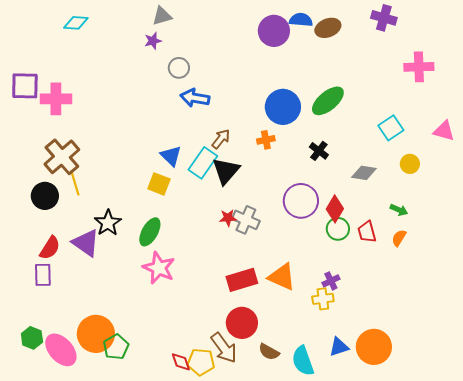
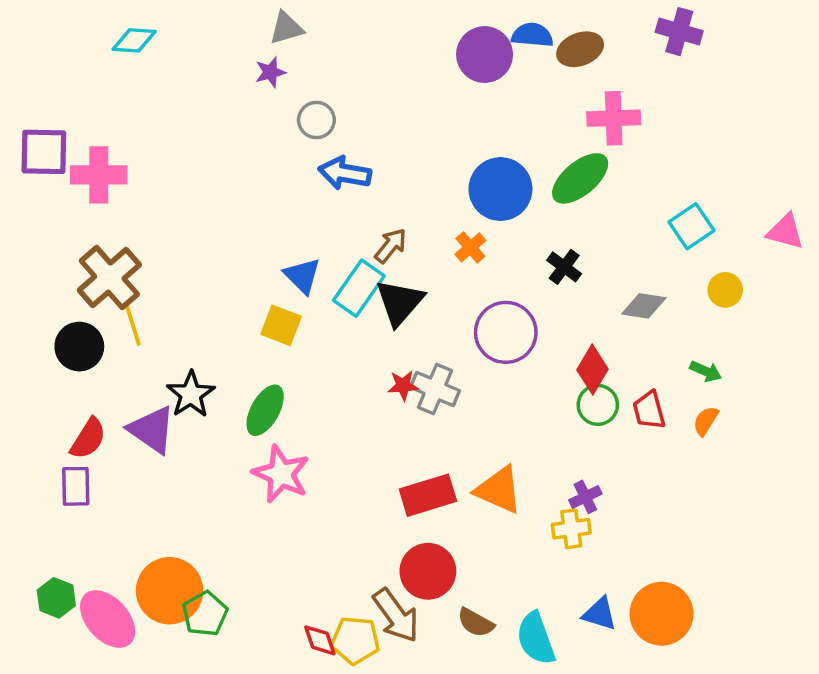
pink cross: (419, 67) -> (614, 118), moved
orange cross: (266, 140) -> (470, 247), turned -30
purple circle: (301, 201) -> (506, 332), moved
blue triangle: (339, 347) -> (600, 614), turned 35

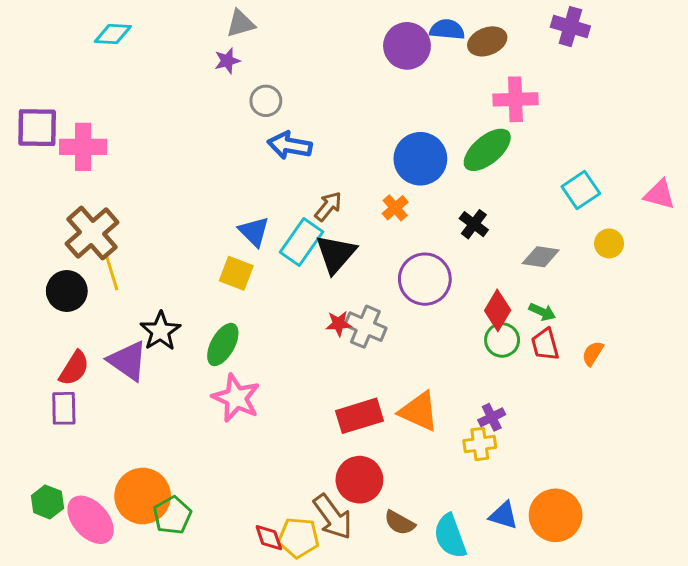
green arrow: (706, 371) -> (542, 312), moved

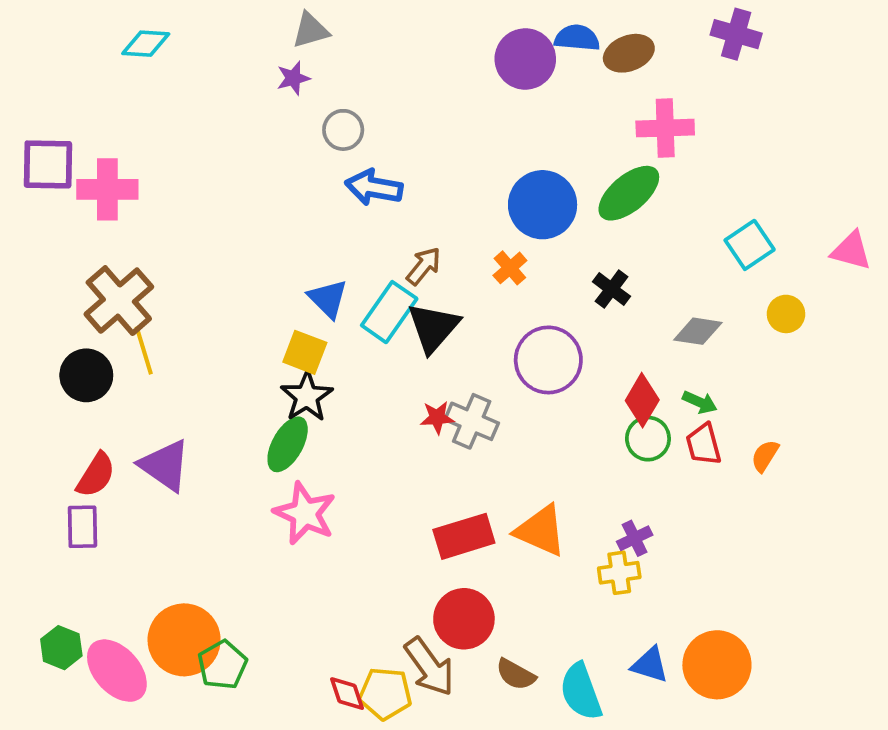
black star: (160, 331) -> (307, 396), moved

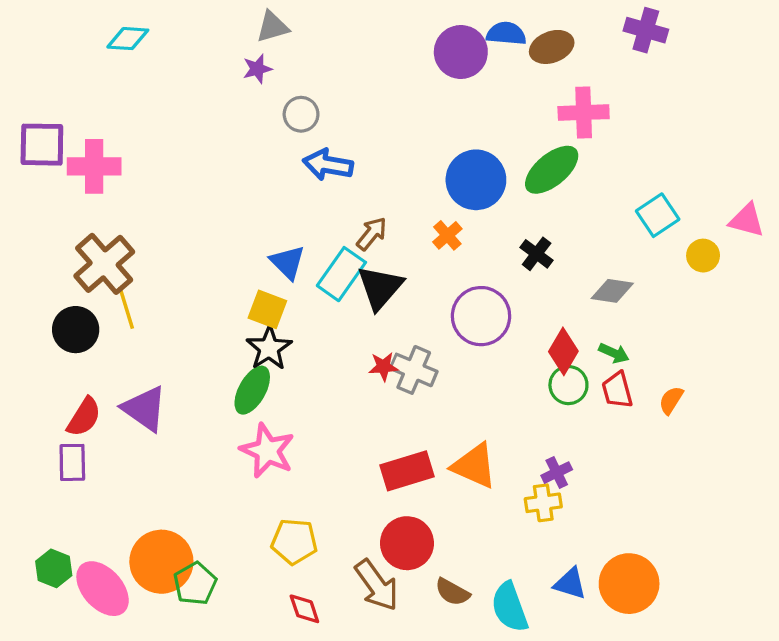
yellow circle: (786, 314) -> (703, 256), moved
yellow pentagon: (385, 694) -> (294, 541), moved

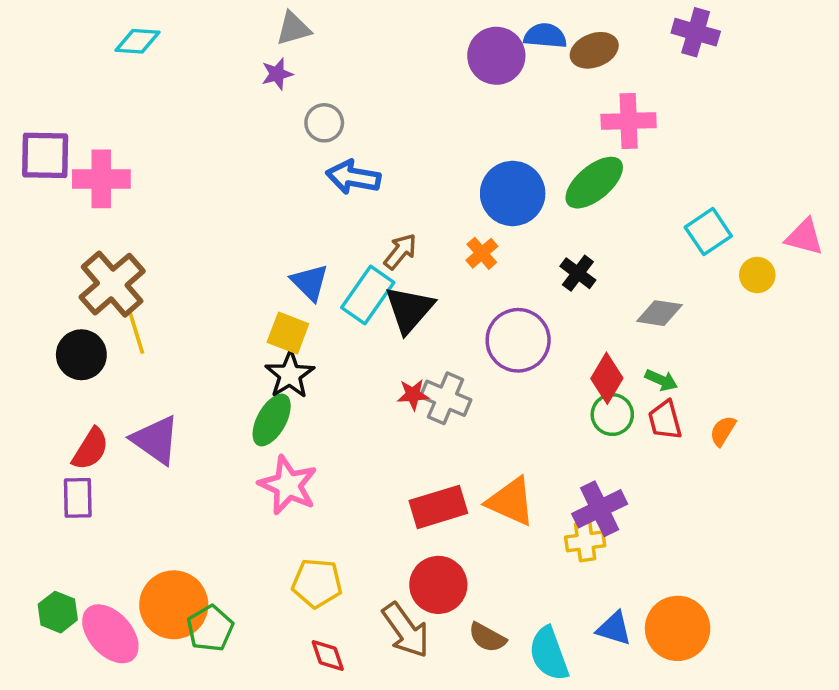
purple cross: (557, 473) -> (600, 509), size x1.6

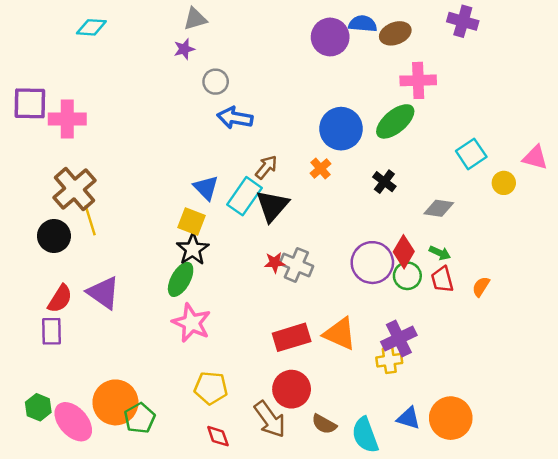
purple circle: (518, 340) -> (372, 263), moved

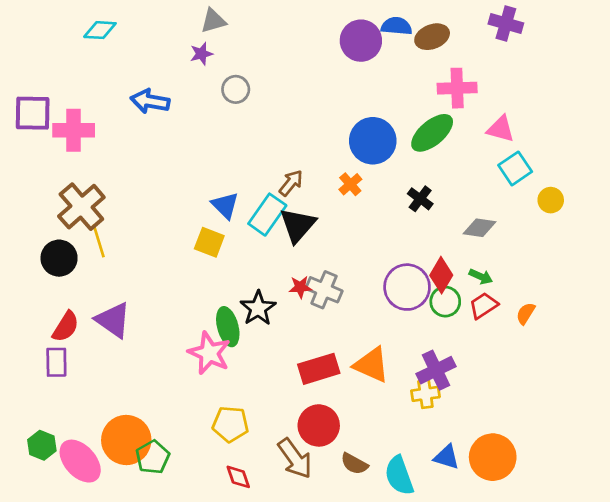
blue arrow: (235, 118) -> (150, 101), moved
pink triangle: (535, 158) -> (501, 129), moved
black star: (193, 249) -> (258, 308), moved
green ellipse: (181, 279) -> (228, 327), moved, turned -44
red trapezoid: (442, 279) -> (483, 306), turned 72

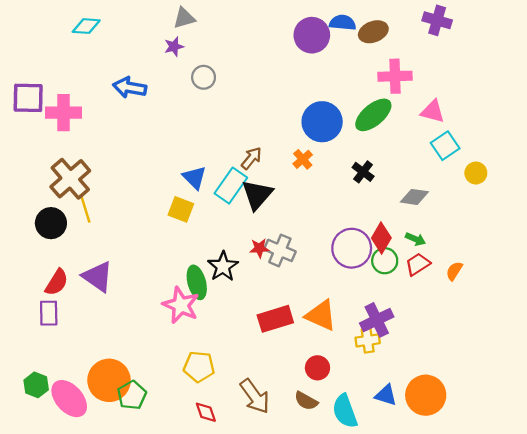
red circle: (319, 425) -> (317, 368), moved, size x0.7

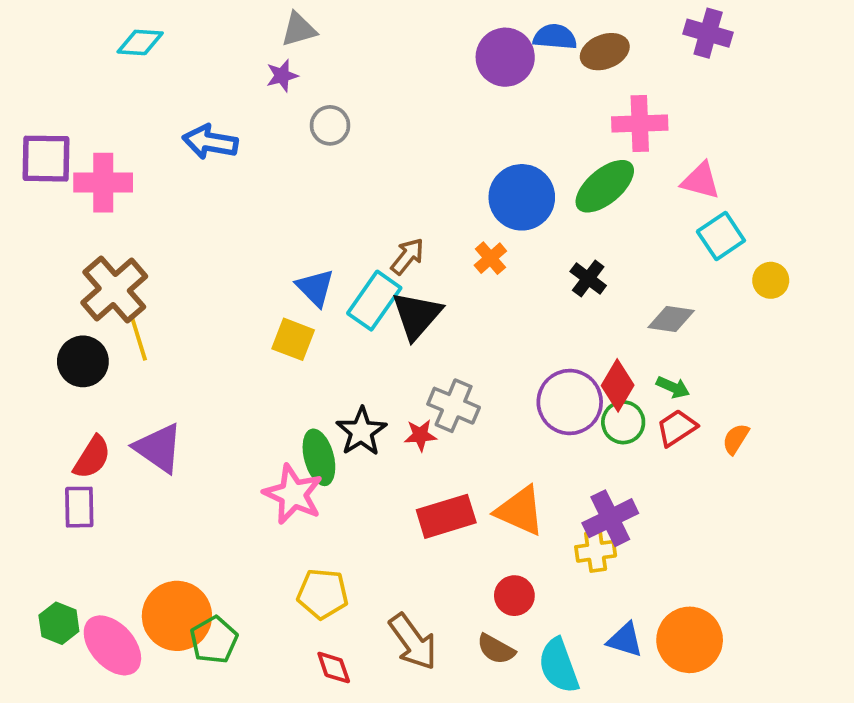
red star: (259, 248) -> (420, 435), moved

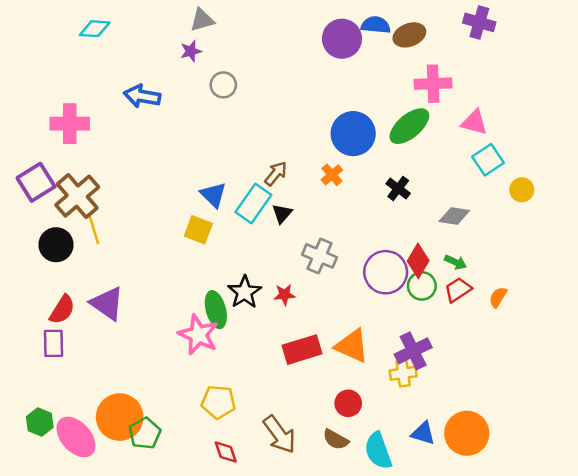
purple square: (46, 159) -> (36, 182), moved, turned -33
black triangle: (417, 315) -> (282, 214), size x0.6
gray cross: (454, 406) -> (319, 256), moved

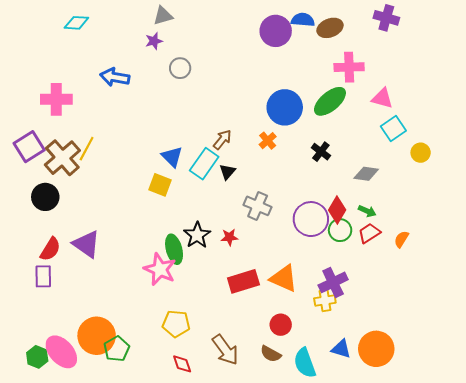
yellow line: (93, 228) -> (87, 149), moved, turned 45
green hexagon: (40, 422) -> (37, 357), moved

